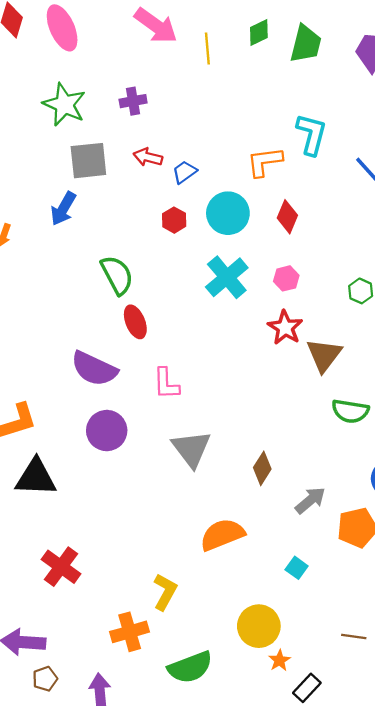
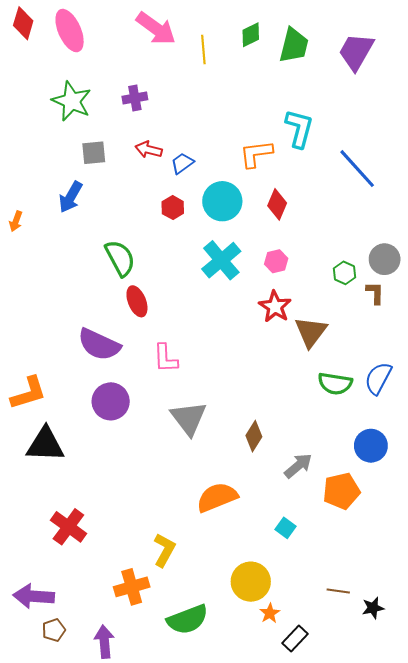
gray square: (88, 161) -> (94, 153), size x0.7

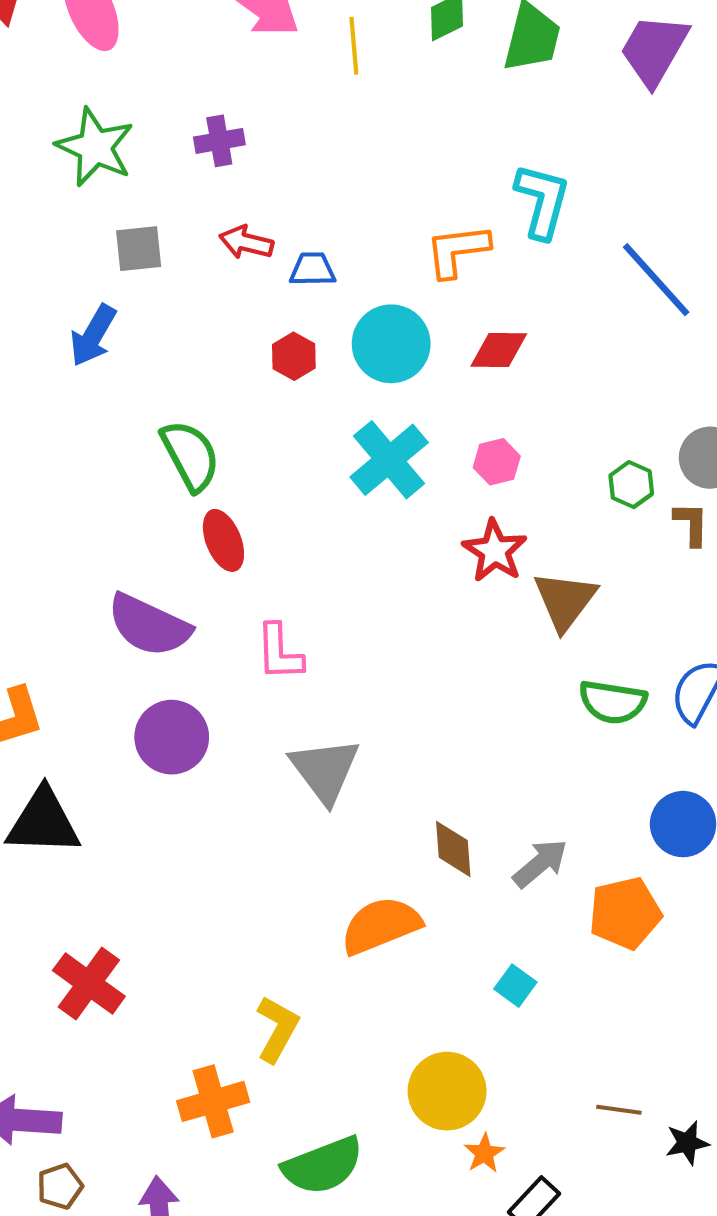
blue trapezoid: (182, 163) -> (312, 269), turned 35
red diamond: (277, 204) -> (499, 350), turned 68
brown diamond: (254, 436) -> (453, 849), moved, turned -36

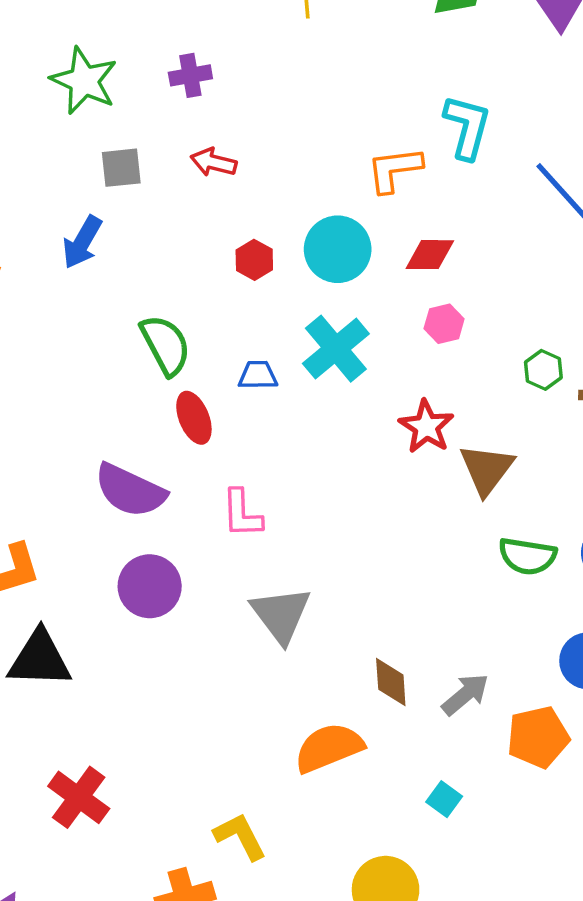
blue trapezoid: (312, 269) -> (258, 375), moved
pink hexagon: (497, 462) -> (444, 324), moved
yellow L-shape: (277, 1029) -> (240, 836), turned -56

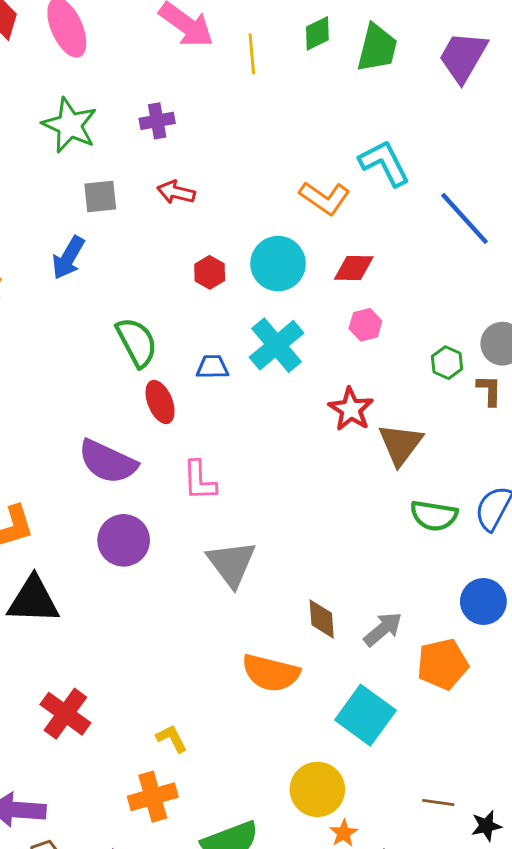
cyan L-shape: (467, 127) -> (384, 163), turned -42
orange L-shape: (394, 169) -> (325, 198), turned -138
orange semicircle: (329, 748) -> (271, 673), turned -144
cyan square: (444, 799) -> (365, 715), size x2.0
yellow L-shape: (240, 836) -> (172, 738), moved, size x0.7

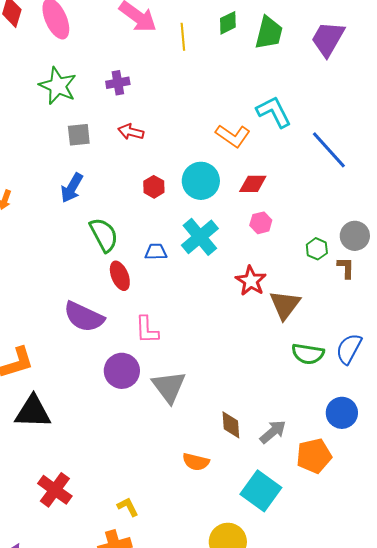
blue arrow: (68, 258) -> (72, 188), moved
purple circle: (124, 540) -> (122, 371), moved
orange semicircle: (271, 673) -> (196, 462), size x0.7

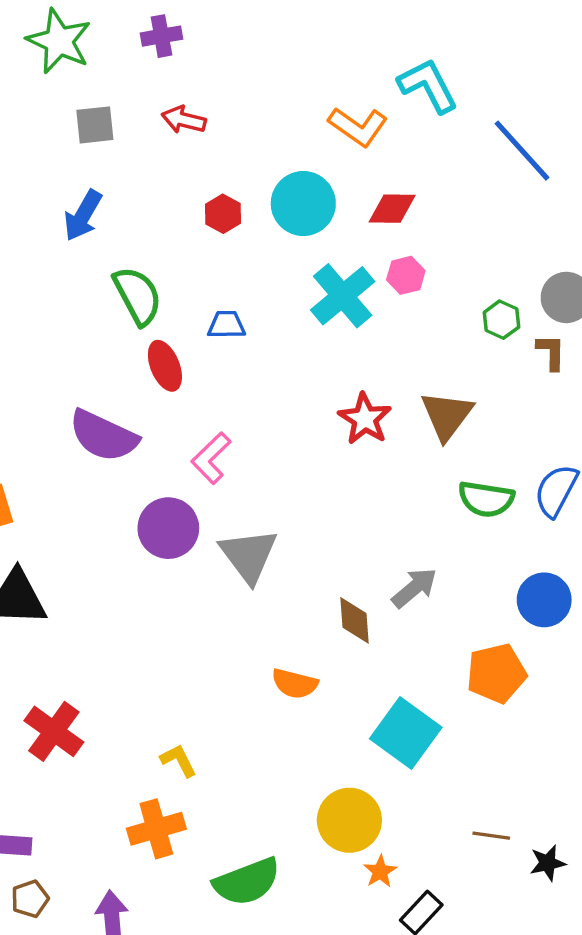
cyan cross: (200, 237) -> (343, 296), moved
red star: (251, 281) -> (365, 419), moved
pink L-shape: (147, 330) -> (211, 458), turned 48
gray arrow: (273, 432) -> (414, 588), moved

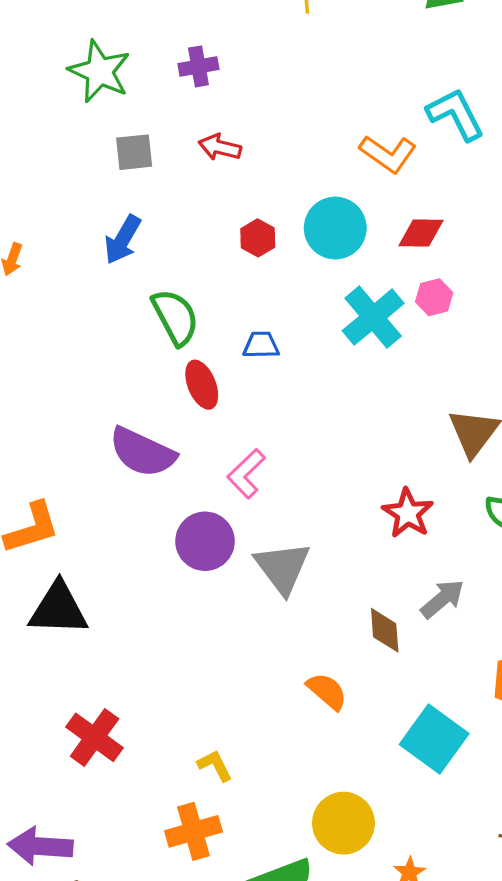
red star: (365, 419) -> (408, 513), moved
orange semicircle: (295, 684) -> (327, 691), turned -153
yellow circle: (349, 820) -> (343, 823), moved

